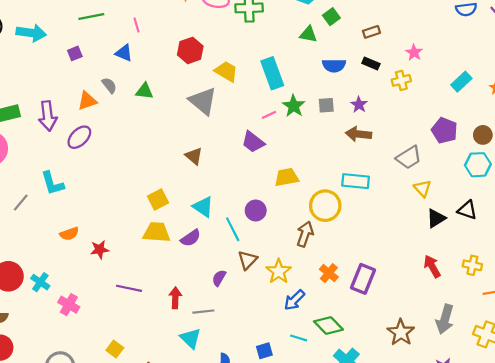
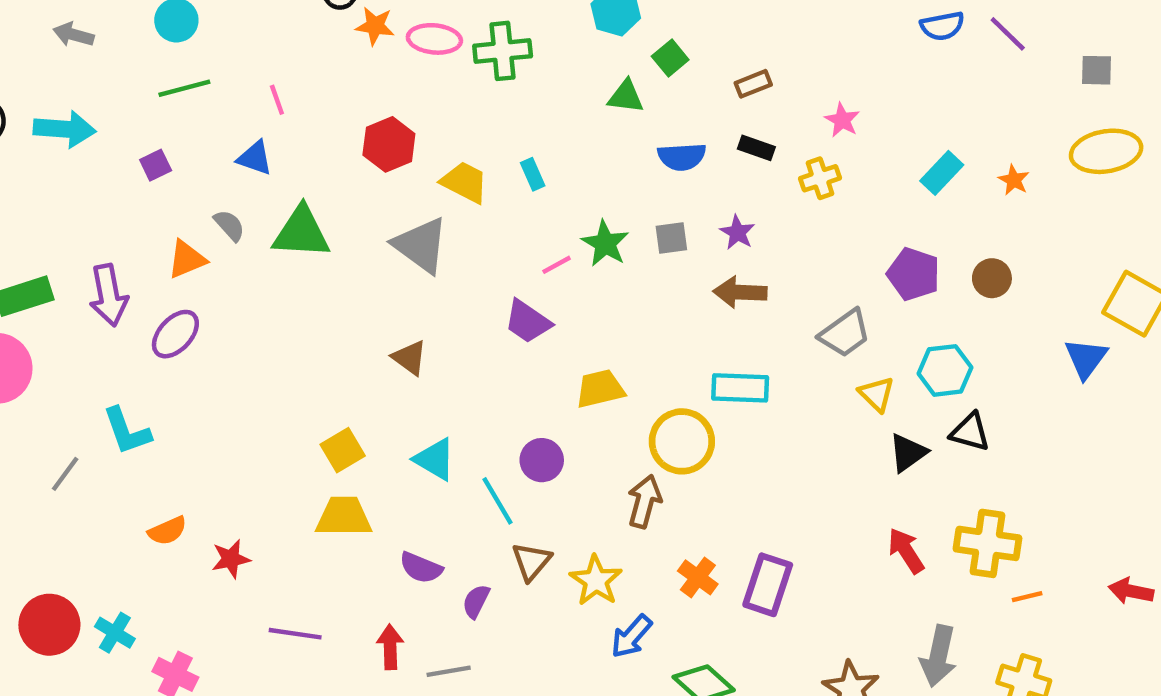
cyan rectangle: (272, 73) -> (533, 174), moved, size x0.5
green triangle: (144, 91) -> (301, 233), size x1.6
cyan hexagon: (478, 165) -> (945, 370), moved
purple semicircle: (191, 238) -> (421, 568), moved, turned 60
yellow cross: (472, 265) -> (987, 543), size x1.6

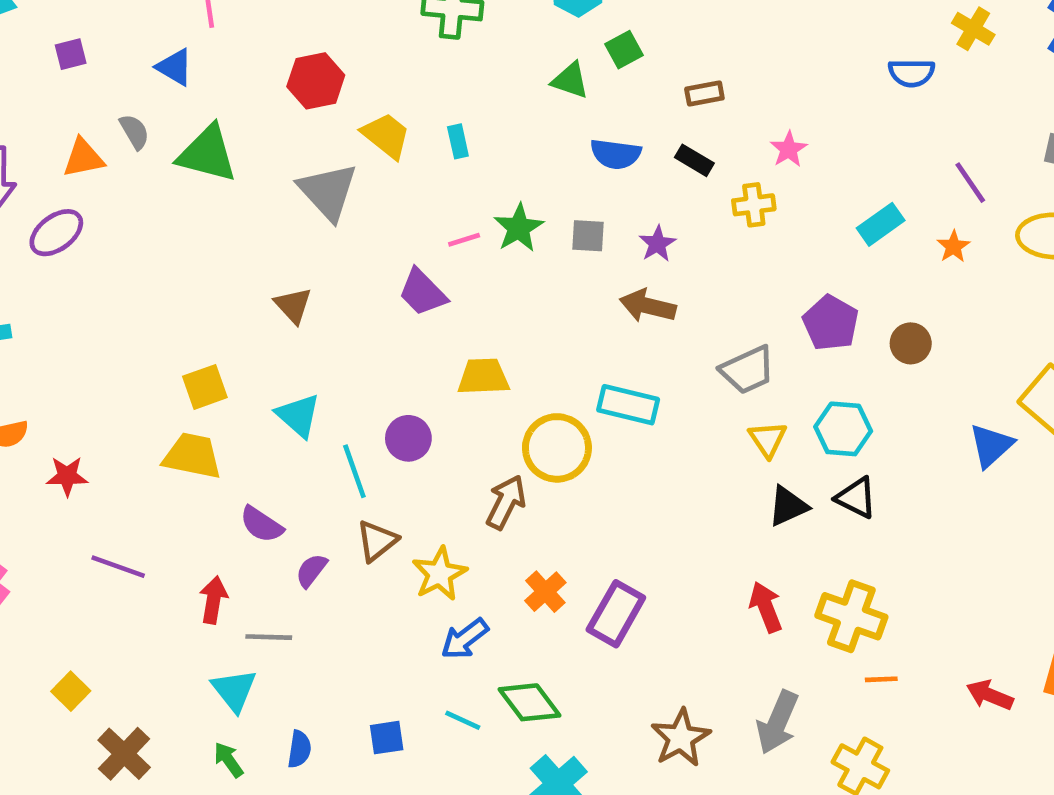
purple line: (1008, 34) -> (970, 183), moved

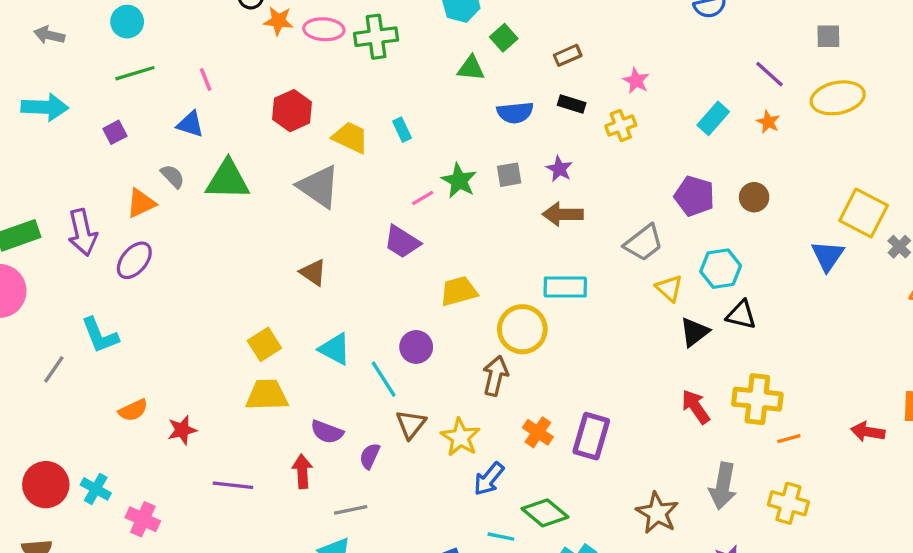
red arrow: (213, 600) -> (302, 471), moved

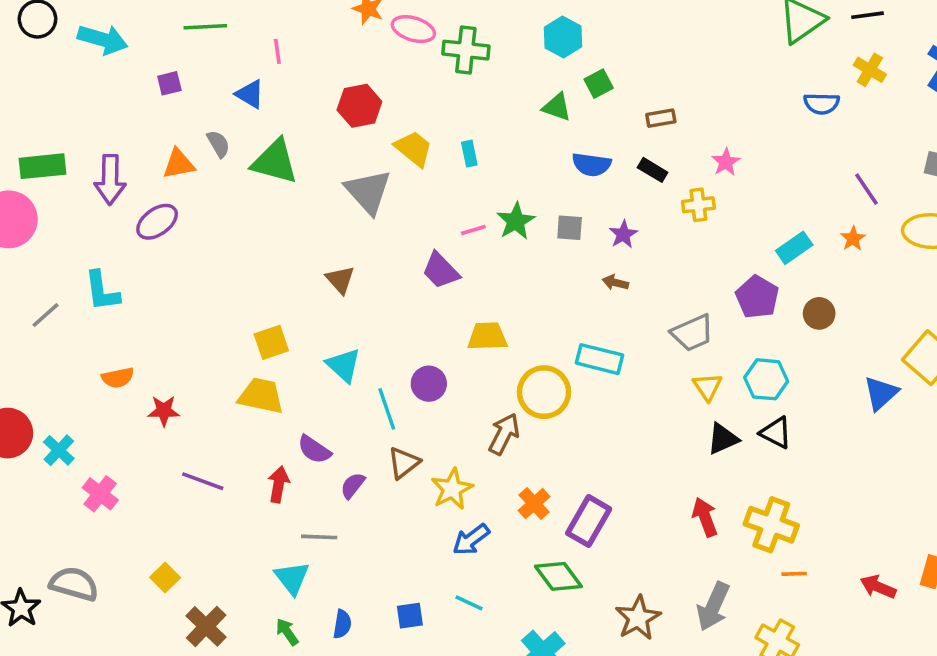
cyan rectangle: (713, 118) -> (794, 248), moved
brown arrow: (563, 214) -> (615, 283), size x0.6
green diamond: (545, 513) -> (558, 576), moved

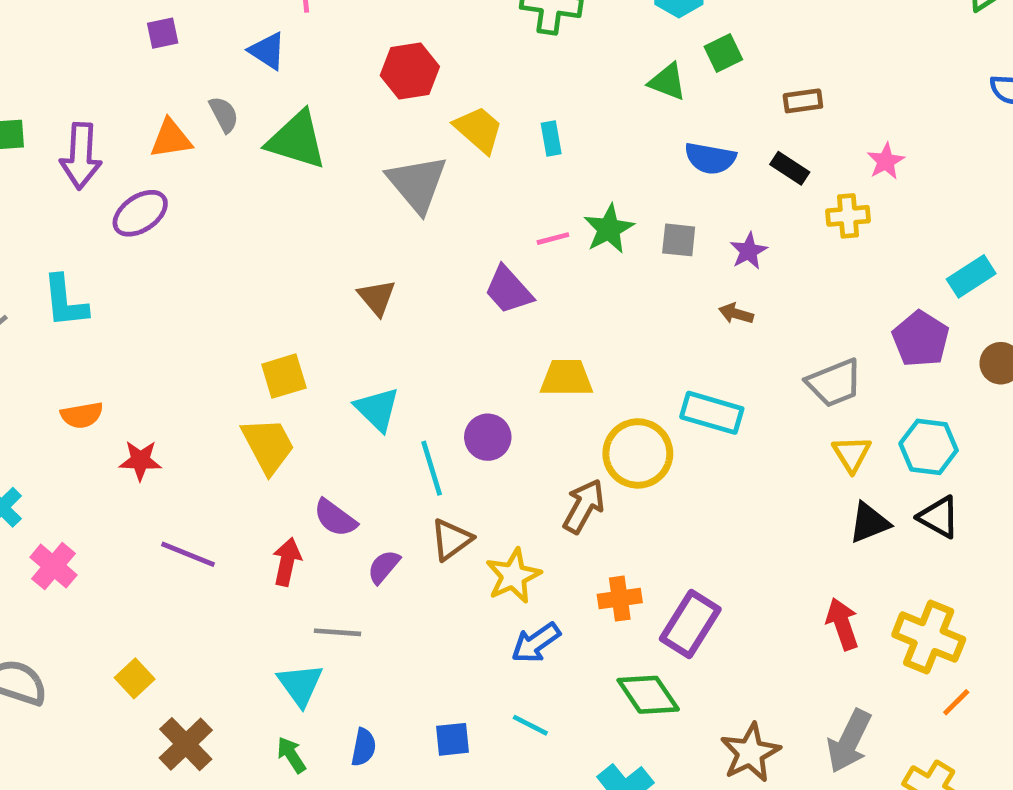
yellow trapezoid: (261, 396) -> (268, 445), turned 48
orange cross: (534, 504) -> (620, 599), turned 32
orange line: (794, 574) -> (956, 702), turned -45

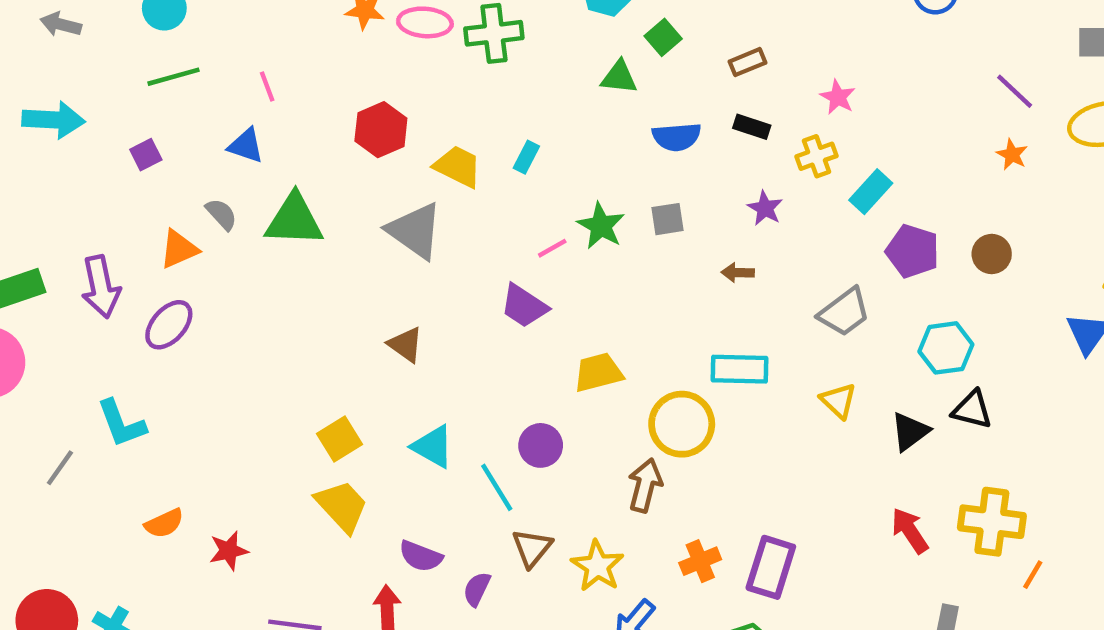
cyan rectangle: (551, 138) -> (526, 157), turned 52
purple star: (749, 251) -> (765, 208), moved
cyan rectangle: (971, 276) -> (871, 192), moved
yellow triangle: (852, 454) -> (838, 401), moved

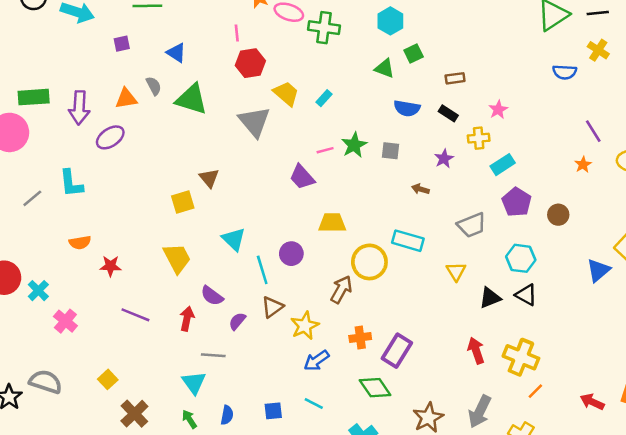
pink line: (267, 87) -> (237, 33), moved
brown triangle: (405, 345) -> (209, 178), moved
yellow square: (340, 439) -> (183, 202), moved

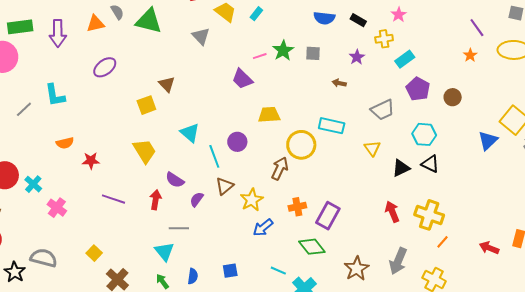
gray triangle: (254, 122) -> (201, 36), size x0.7
purple ellipse: (110, 137) -> (105, 67), moved
cyan line: (314, 404) -> (278, 271), moved

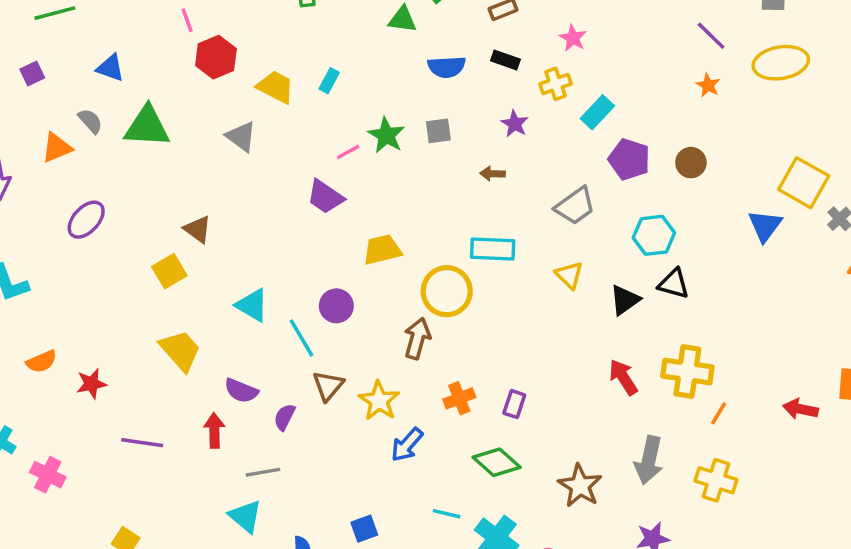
purple rectangle: (328, 216) -> (514, 404), size x0.6

